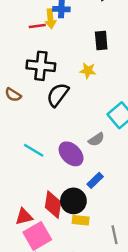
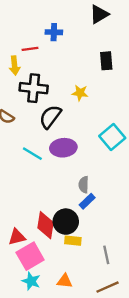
yellow arrow: (51, 19) -> (15, 66), moved
black rectangle: (101, 40) -> (106, 61), moved
gray semicircle: (96, 139) -> (84, 185), moved, turned 126
cyan line: (34, 150) -> (32, 154), moved
purple ellipse: (71, 154) -> (63, 148), moved, turned -50

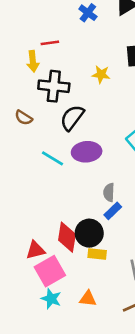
blue cross: (54, 32) -> (88, 13), moved, turned 35
yellow star: (80, 93) -> (101, 74), moved

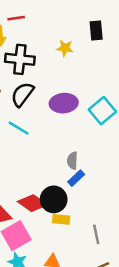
black semicircle: (72, 118) -> (22, 94), moved
purple ellipse: (87, 152) -> (64, 103), moved
red diamond: (67, 237) -> (32, 203), turned -64

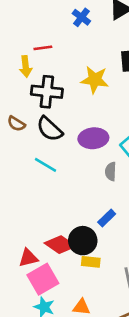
yellow star: (65, 48) -> (95, 80), size x1.5
black semicircle: (22, 94) -> (50, 129), turned -84
gray semicircle: (72, 161) -> (111, 171), moved

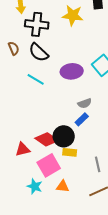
brown semicircle: (16, 124) -> (14, 48), turned -144
purple ellipse: (93, 138) -> (72, 71), moved
gray semicircle: (111, 171) -> (85, 103), moved, turned -112
pink square: (43, 279) -> (49, 165), moved

